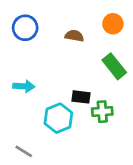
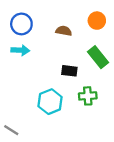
cyan arrow: (24, 86) -> (20, 50), moved
black rectangle: (81, 97) -> (69, 71), moved
gray line: (24, 151) -> (11, 130), moved

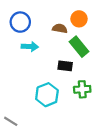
orange circle: (97, 21) -> (79, 19), moved
cyan arrow: (20, 50) -> (30, 47), moved
green rectangle: (98, 57) -> (79, 47), moved

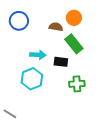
cyan arrow: (30, 47) -> (38, 55), moved
cyan hexagon: (47, 95) -> (32, 79), moved

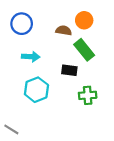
cyan arrow: (38, 55) -> (31, 57), moved

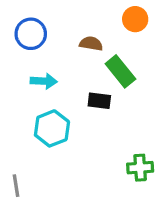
orange circle: (84, 20) -> (135, 19), moved
green cross: (88, 95) -> (140, 168), moved
gray line: (11, 129) -> (16, 186), turned 49

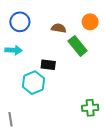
orange circle: (135, 19) -> (90, 22), moved
cyan arrow: (44, 81) -> (14, 50), moved
black rectangle: (99, 101) -> (48, 65), moved

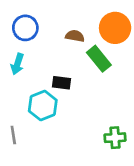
orange circle: (90, 22) -> (115, 28), size x1.5
cyan arrow: (14, 50) -> (17, 64), turned 105
gray line: (10, 119) -> (13, 135), moved

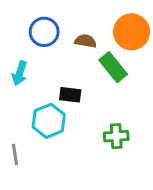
blue circle: (25, 28) -> (44, 32), moved
green cross: (115, 138) -> (116, 136), moved

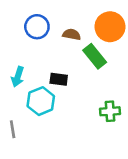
cyan arrow: (20, 73) -> (18, 77), moved
green cross: (116, 136) -> (110, 111), moved

